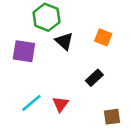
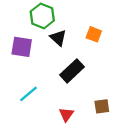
black rectangle: (94, 78) -> (72, 71), moved, size x1.5
red triangle: (60, 104) -> (66, 114), moved

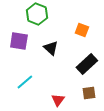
black triangle: (58, 38) -> (51, 48), moved
black rectangle: (72, 71) -> (87, 64), moved

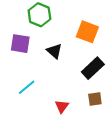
orange square: (82, 30) -> (87, 32), size x1.5

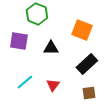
black triangle: (54, 51) -> (51, 48), turned -42
red triangle: (62, 106) -> (53, 85), moved

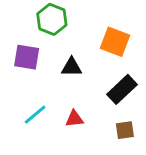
red triangle: (53, 85) -> (74, 119), turned 48

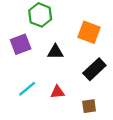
purple square: (27, 57) -> (21, 44), turned -30
brown square: (125, 130) -> (89, 106), moved

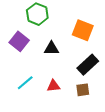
purple square: (21, 44) -> (19, 41), turned -30
brown square: (89, 106) -> (83, 90), moved

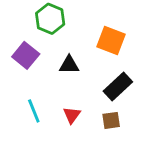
cyan line: (25, 83) -> (34, 111), turned -72
red triangle: (53, 86) -> (72, 115), turned -48

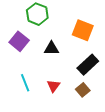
brown square: (111, 120) -> (83, 90), turned -32

